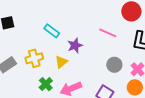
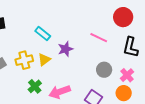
yellow triangle: (61, 62) -> (44, 60), moved

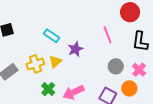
pink line: (99, 38) -> (108, 35), turned 48
orange circle: (124, 93) -> (129, 88), moved

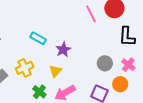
pink line: (108, 35) -> (91, 14), moved
yellow triangle: (55, 62) -> (55, 71), moved

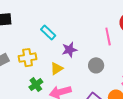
pink line: (91, 14) -> (108, 36), moved
gray circle: (105, 63) -> (96, 65), moved

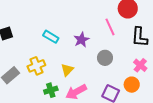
purple star: (70, 50) -> (81, 40), moved
green cross: (36, 85) -> (51, 90), turned 32

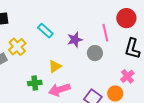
gray circle: (105, 58) -> (95, 53), moved
yellow cross: (36, 66) -> (17, 47), moved, turned -30

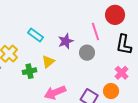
yellow triangle: (55, 66) -> (48, 62), moved
green cross: (35, 83) -> (29, 71), moved

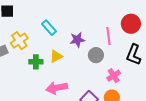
pink cross: (122, 73) -> (114, 76), moved

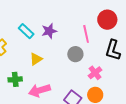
purple star: (77, 40) -> (49, 31), moved
green cross: (36, 62) -> (15, 79), moved

